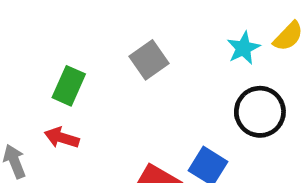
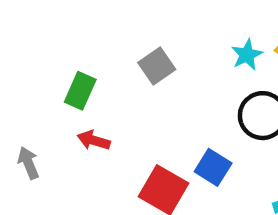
red arrow: (62, 138) -> (94, 140), moved

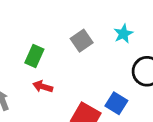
cyan star: (247, 55) -> (123, 34), moved

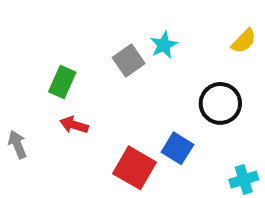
cyan star: (123, 34) -> (164, 45), moved

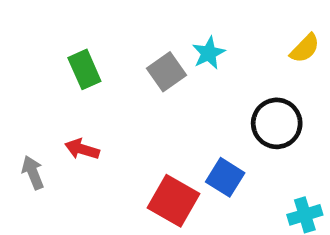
green rectangle: (62, 82) -> (84, 69), moved, turned -48
red arrow: (74, 125) -> (82, 149), moved

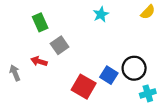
gray square: (166, 72) -> (60, 45), moved
black circle: (277, 123) -> (134, 68), moved

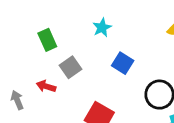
cyan star: (101, 14) -> (102, 28), moved
blue square: (109, 75) -> (123, 63), moved

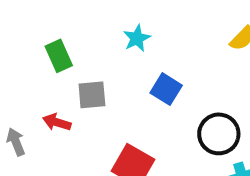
gray square: (71, 67) -> (92, 95), turned 30

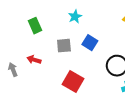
gray square: (92, 95) -> (64, 46), moved

